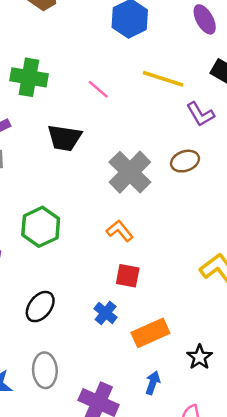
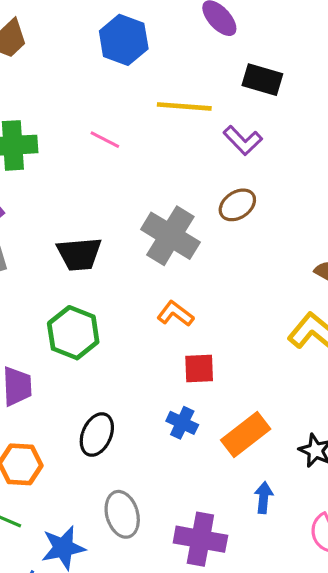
black trapezoid: (64, 138) -> (79, 254), moved

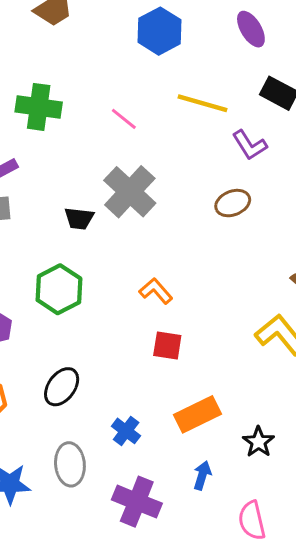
gray cross: (170, 236) -> (130, 192), moved
black trapezoid: (79, 254) -> (79, 218), size x0.7
blue cross: (182, 423) -> (126, 431), moved

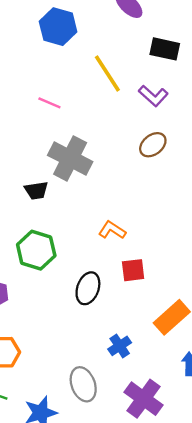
yellow line: (202, 103) -> (107, 73), turned 57
black ellipse: (62, 387) -> (88, 288), moved
blue cross: (126, 431) -> (120, 346), turned 35
purple cross: (137, 502) -> (144, 399), turned 30

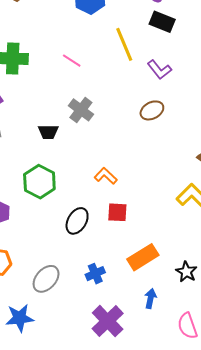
black rectangle: (165, 49) -> (162, 22), moved
gray cross: (70, 158) -> (81, 110), size x0.7
gray ellipse: (83, 384) -> (46, 279), moved, turned 52

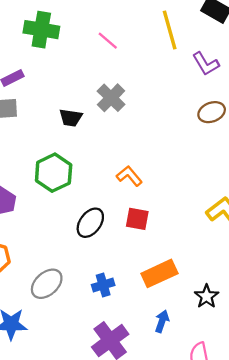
brown ellipse: (152, 110) -> (212, 112), moved

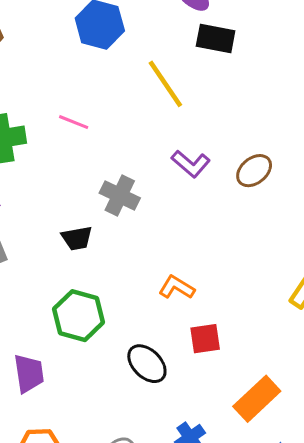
pink line: (108, 41) -> (74, 122), moved
purple L-shape: (206, 64) -> (191, 164), moved
black ellipse: (90, 223) -> (147, 364), turned -64

